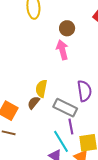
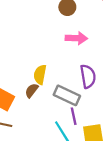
pink arrow: (62, 50) -> (76, 38), moved, turned 108

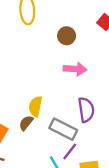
purple line: (74, 116) -> (70, 151), turned 48

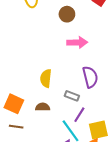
brown semicircle: (26, 123) -> (43, 107), moved, turned 56
gray rectangle: (63, 129) -> (72, 96), size x0.6

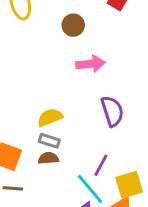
yellow semicircle: (46, 78) -> (50, 117), turned 66
gray rectangle: (72, 96) -> (49, 141), moved

